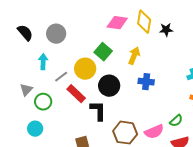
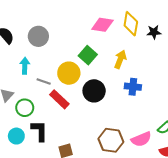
gray line: (61, 77) -> (44, 81), turned 56
black L-shape: (98, 111) -> (39, 131), moved

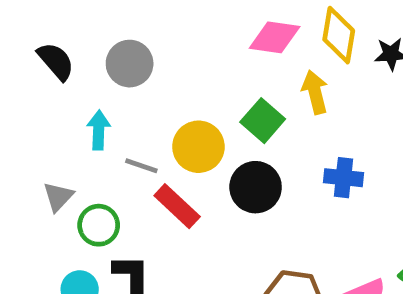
green square: (88, 55) -> (263, 121), moved
yellow arrow: (120, 59) -> (315, 92), moved, turned -36

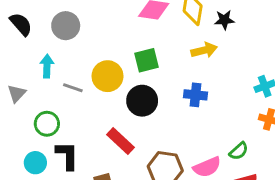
yellow arrow: (315, 92) -> (204, 50), moved, turned 90
green square: (263, 121) -> (146, 60), turned 35
gray triangle: (58, 197) -> (17, 93), moved
red rectangle: (177, 206) -> (120, 141), moved

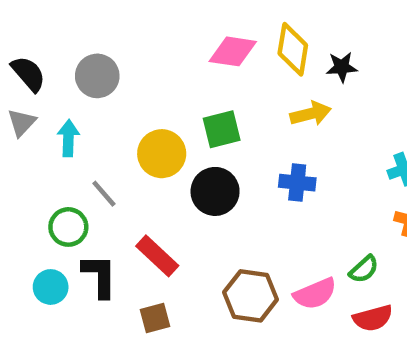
gray line: (73, 88) -> (104, 194), moved, turned 30
gray triangle: (17, 93) -> (22, 123), moved
red rectangle: (120, 141) -> (157, 256), moved

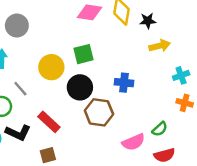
yellow arrow: (311, 114) -> (160, 46), moved
black L-shape: (99, 276) -> (18, 133), turned 115
brown hexagon: (251, 296) -> (99, 112), moved

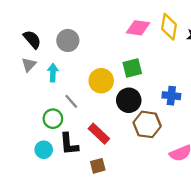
black L-shape: (18, 133) -> (69, 144), turned 60

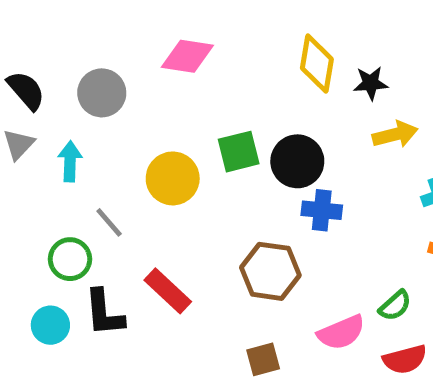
pink diamond: (138, 28) -> (187, 56), moved
black circle: (129, 100) -> (297, 161), moved
brown square: (98, 166) -> (263, 359), moved

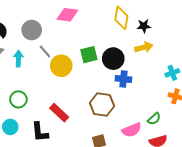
yellow arrow: (395, 134) -> (144, 47), moved
gray line: (109, 222) -> (45, 51), moved
black L-shape: (104, 313) -> (40, 132), moved

